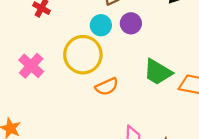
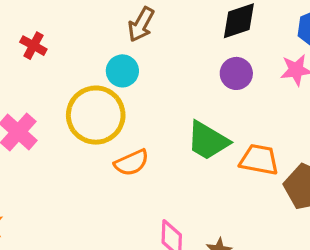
purple circle: (131, 23) -> (236, 73), moved

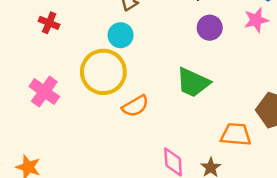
orange trapezoid: (259, 160) -> (236, 134), moved

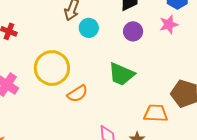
cyan circle: (121, 35) -> (89, 28), moved

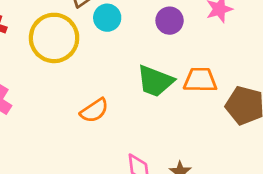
yellow circle: (52, 68) -> (54, 38), moved
orange trapezoid: (156, 113) -> (200, 80), moved

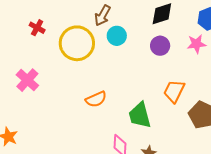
orange trapezoid: (200, 80) -> (174, 91), turned -75
green trapezoid: (155, 81) -> (140, 115), moved, turned 44

